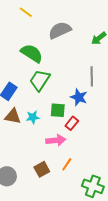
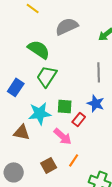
blue star: (79, 97) -> (96, 103), moved
brown triangle: (13, 116) -> (22, 132), moved
cyan star: (33, 117) -> (40, 113), size x1.6
pink arrow: (56, 140) -> (63, 136), turned 48

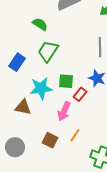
green semicircle: (39, 49) -> (40, 24), size x0.7
pink arrow: (63, 136) -> (64, 111), turned 72
brown square: (49, 165) -> (50, 140), turned -35

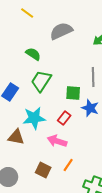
green square: (66, 81) -> (73, 93), moved
red rectangle: (80, 94) -> (64, 118), moved
pink arrow: (64, 111) -> (57, 141), turned 84

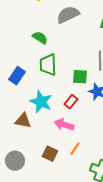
green trapezoid: (41, 81) -> (48, 65), turned -35
cyan star: (34, 118) -> (41, 102), turned 30

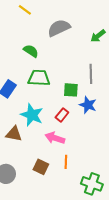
green trapezoid: (48, 65) -> (39, 78), turned 95
orange line: (75, 149) -> (66, 162), turned -32

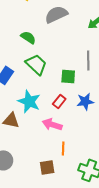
green trapezoid: (39, 78) -> (36, 64), turned 40
blue star: (88, 105) -> (85, 101), moved, turned -30
brown square: (41, 167) -> (47, 167), moved, turned -35

